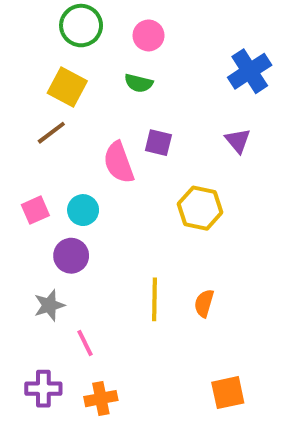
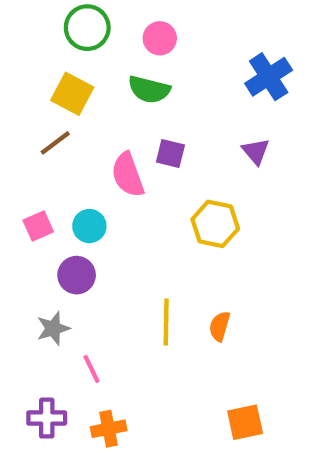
green semicircle: (139, 83) -> (149, 89), size x1.4

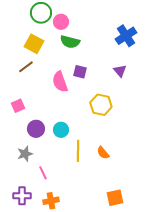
pink circle: (160, 38) -> (61, 22), moved
cyan circle: (89, 226) -> (61, 130), moved
orange semicircle: (220, 326) -> (103, 153), turned -56

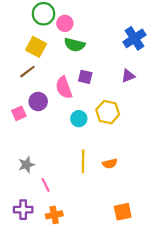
purple triangle: (120, 71) -> (128, 76), turned 48
purple circle: (36, 129) -> (38, 101), moved
cyan circle: (61, 130) -> (79, 119), moved
orange semicircle: (103, 153) -> (110, 164), turned -64

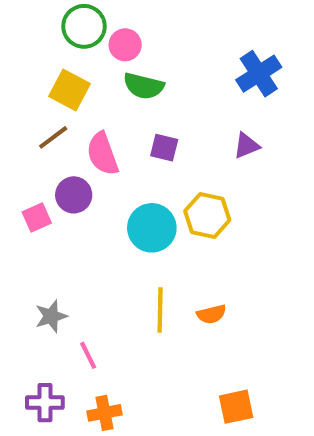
pink semicircle: (64, 88) -> (102, 154), moved
cyan circle: (79, 119) -> (152, 228), size x1.5

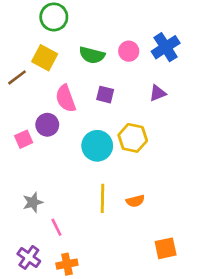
pink circle: (125, 45) -> (129, 51), moved
brown line: (53, 137) -> (17, 77), moved
purple cross: (45, 403) -> (29, 257), turned 35
orange square: (236, 407) -> (166, 248), moved

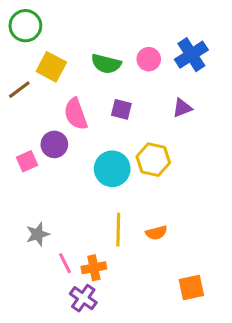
green circle: (54, 17) -> (25, 26), moved
purple cross: (29, 257) -> (83, 298), moved
orange cross: (67, 264) -> (94, 268), moved

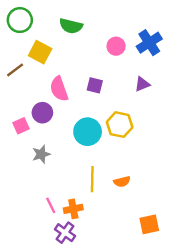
green semicircle: (106, 64) -> (71, 26), moved
gray star: (38, 234) -> (41, 154), moved

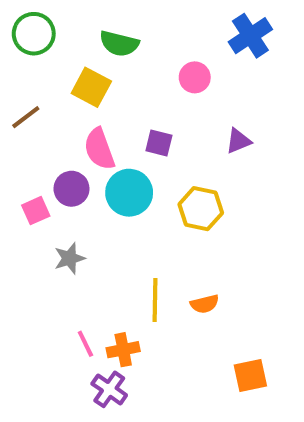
blue cross: (149, 43) -> (250, 36), moved
yellow square: (40, 52) -> (91, 87), moved
cyan circle: (88, 132) -> (129, 193), moved

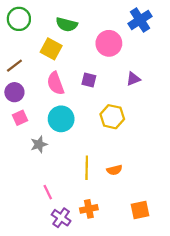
pink circle: (195, 77) -> (109, 43), size x1.5
purple circle: (71, 189) -> (14, 92), moved
cyan circle: (129, 193) -> (61, 119), moved
orange cross: (123, 350) -> (89, 209), moved

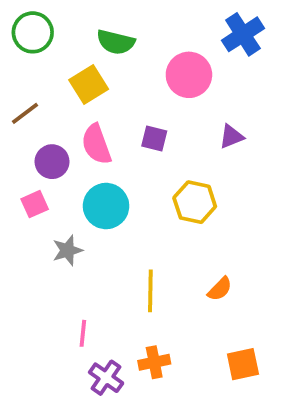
yellow square: (51, 49) -> (89, 84), turned 30
purple circle: (14, 92) -> (52, 162), moved
orange semicircle: (114, 170) -> (220, 289), moved, turned -32
pink line: (48, 192) -> (83, 333), turned 32

